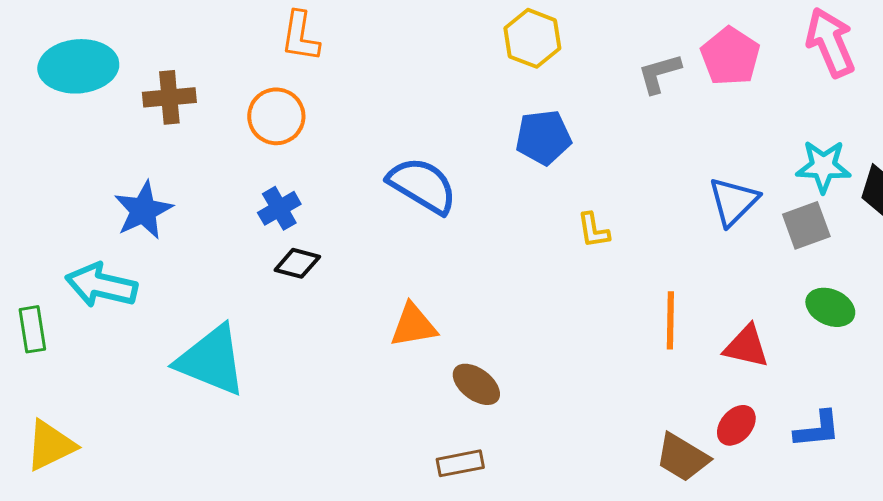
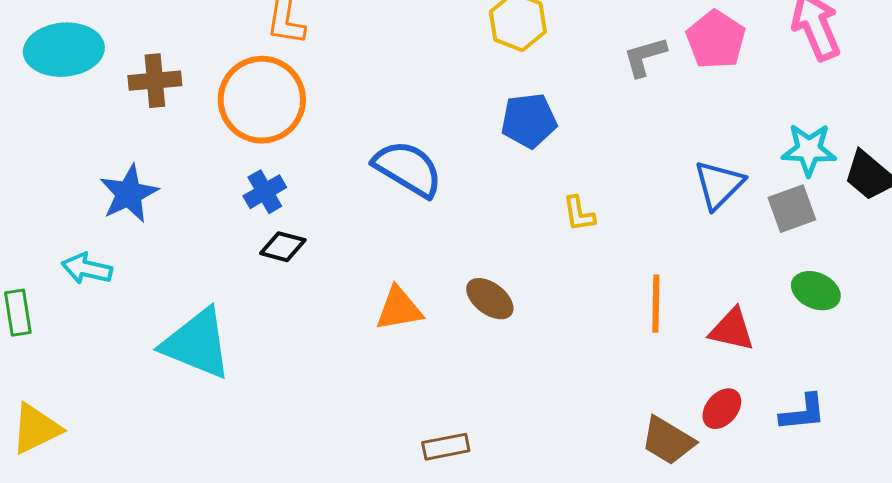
orange circle: (276, 116) -> (262, 100), size x1.5
cyan arrow: (101, 285) -> (87, 269), size x0.7
brown ellipse: (476, 384) -> (490, 299), moved

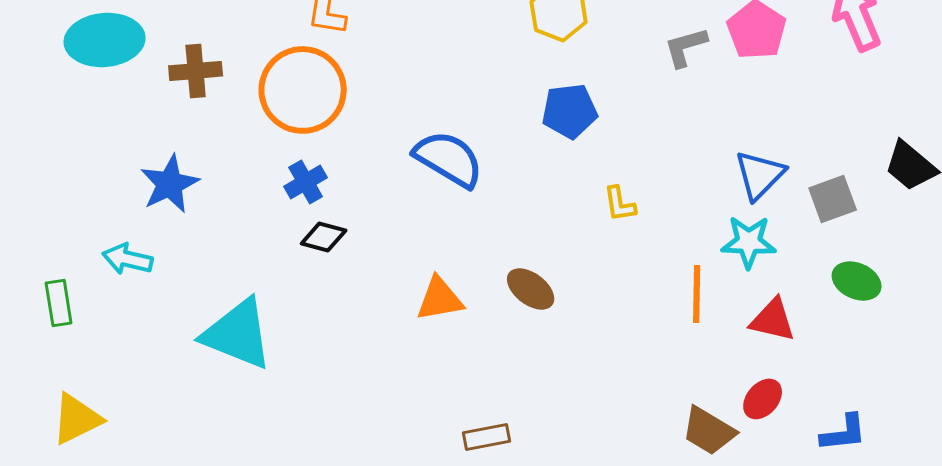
cyan star: (809, 150) -> (749, 242), moved
blue L-shape: (803, 413) -> (844, 433), moved

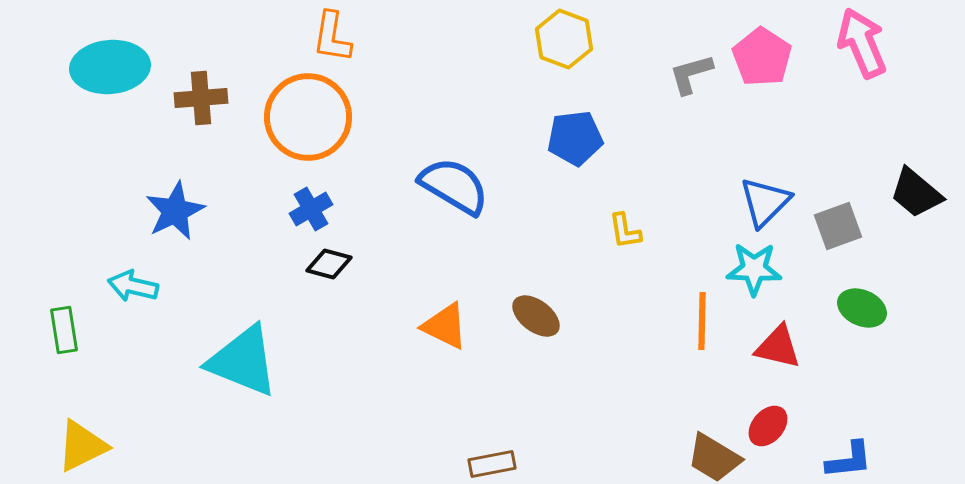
orange triangle: (440, 299) -> (445, 326), turned 36

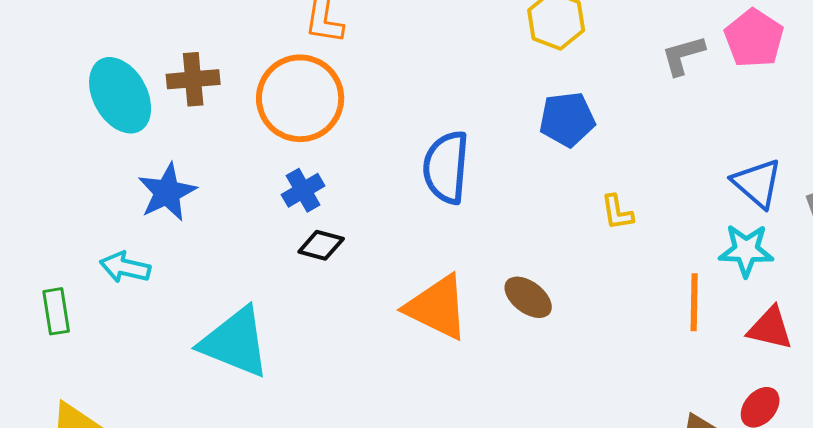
cyan ellipse: (110, 67) -> (120, 95), moved, turned 66
blue semicircle: (454, 186) -> (446, 167), turned -116
blue triangle: (765, 202) -> (757, 183), turned -34
orange triangle: (445, 326) -> (437, 307), size x1.4

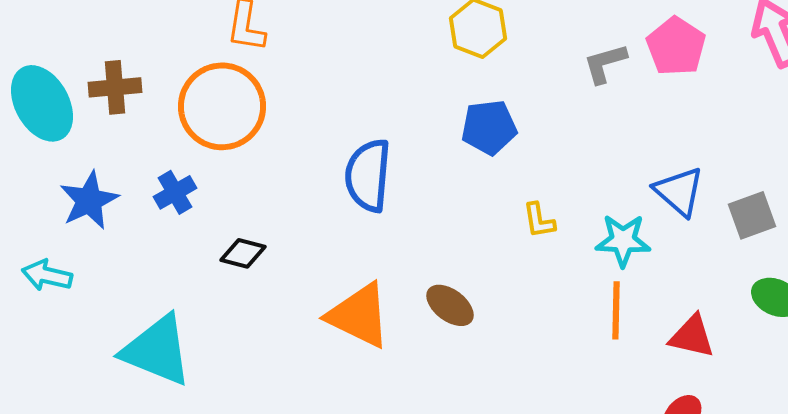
blue cross: (303, 190) -> (175, 192), moved
cyan star: (746, 250) -> (623, 240), moved

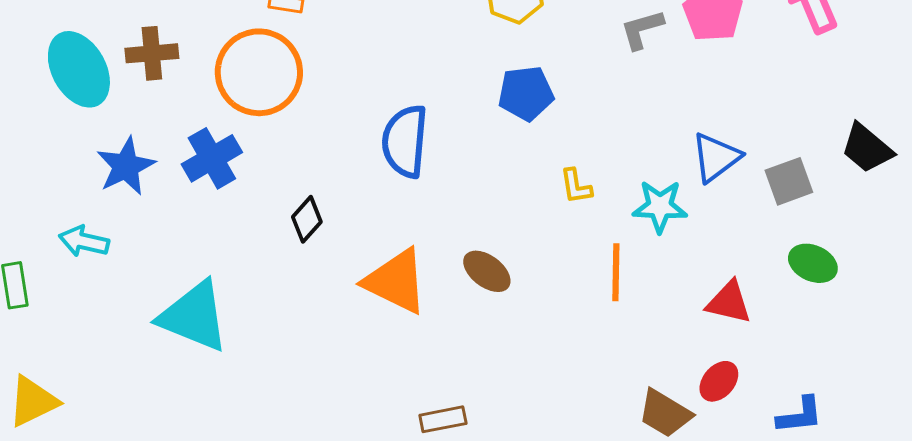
blue triangle: (679, 191) -> (716, 157), turned 42
blue cross: (175, 192) -> (212, 158), size x1.4
black diamond: (243, 253) -> (307, 219), moved, turned -63
orange line: (616, 310) -> (616, 272), moved

